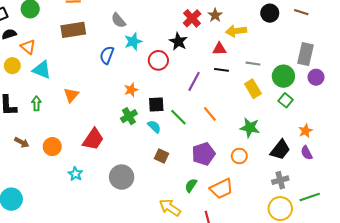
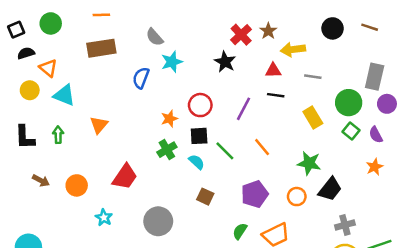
red circle: (158, 60) -> (200, 105), moved
gray line: (253, 64) -> (313, 77), moved
black trapezoid: (280, 150) -> (330, 189), moved
purple semicircle: (307, 153) -> (376, 135), moved

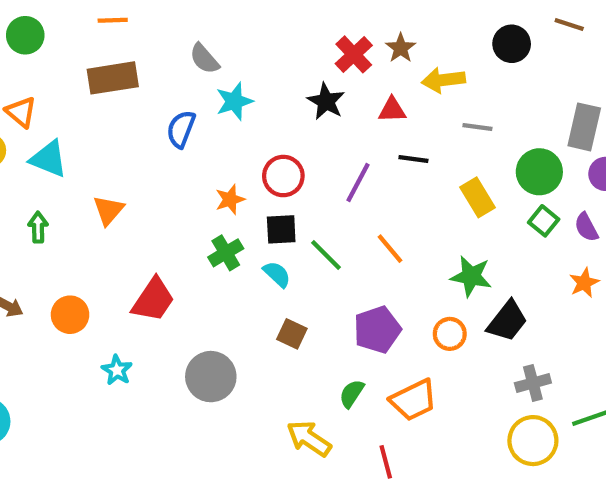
brown line: (370, 27) -> (569, 25), moved
red triangle: (273, 70) -> (392, 110), moved

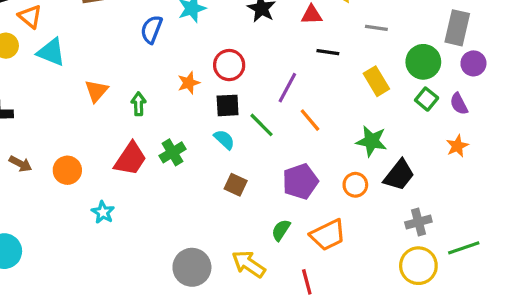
purple line: (358, 182) -> (287, 88), moved
green arrow: (38, 227) -> (139, 104), moved
green cross: (226, 253) -> (173, 152), moved
gray circle: (211, 377) -> (192, 267), moved

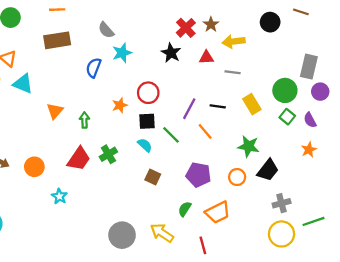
gray line: (376, 28) -> (233, 72), moved
black line: (328, 52) -> (218, 106), moved
purple pentagon: (300, 182) -> (198, 175), turned 30

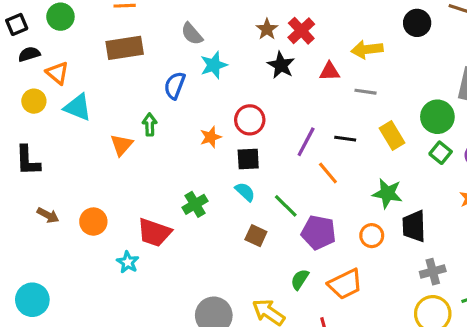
brown star: (211, 24) -> (267, 29), moved
green arrow: (84, 120) -> (150, 125), moved
green line: (171, 135) -> (286, 206), moved
red trapezoid: (79, 159) -> (154, 232), moved, turned 75
black trapezoid: (268, 170) -> (414, 226), turned 140

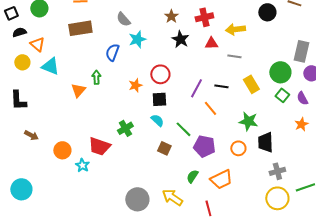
red cross: (301, 31) -> (204, 17), moved, turned 30
orange circle: (93, 222) -> (62, 150), moved

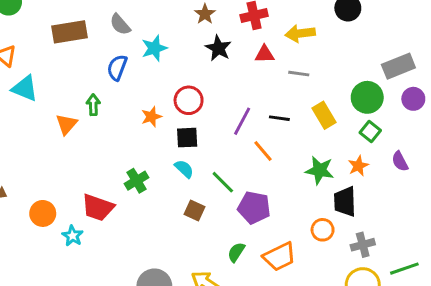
gray semicircle: (123, 19) -> (120, 24), moved
gray rectangle: (301, 51) -> (398, 66), turned 55
purple semicircle: (302, 98) -> (400, 161), moved
orange star: (301, 124) -> (358, 166), moved
orange circle: (238, 148) -> (323, 230), moved

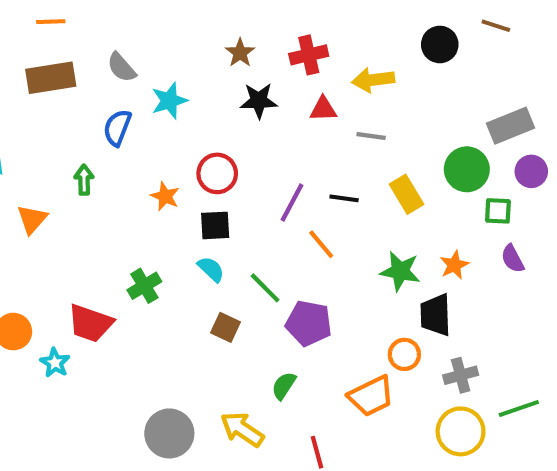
black star: (218, 48) -> (259, 101), turned -30
orange star: (151, 117) -> (165, 196), turned -30
orange triangle: (67, 124) -> (32, 219), moved
green square: (370, 132) -> (498, 211), moved, turned -36
orange trapezoid: (279, 257) -> (371, 396), moved

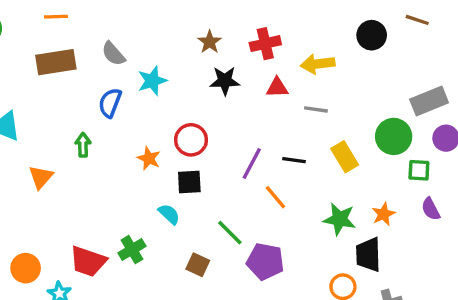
cyan semicircle: (211, 269) -> (169, 214), moved
green cross: (144, 286) -> (132, 250), moved

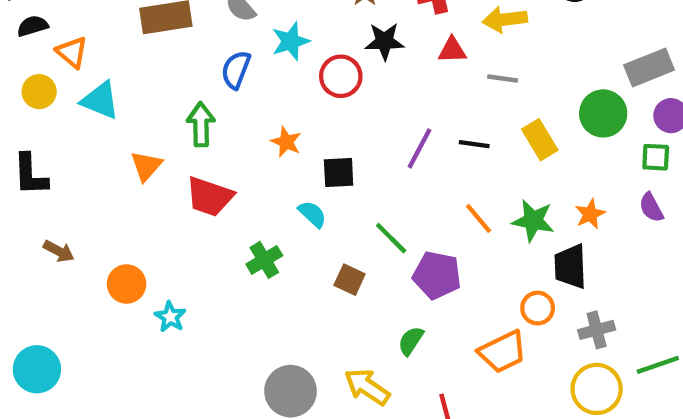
red circle: (191, 140) -> (341, 76), moved
green arrow: (83, 145) -> (201, 124), size x1.4
green square: (419, 170) -> (656, 157), moved
orange line: (275, 197) -> (479, 218), moved
red trapezoid: (88, 261) -> (210, 197), moved

